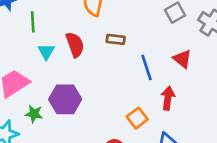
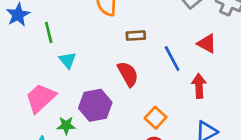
red semicircle: (75, 45) -> (128, 74), moved
orange square: (137, 118) -> (156, 118), moved

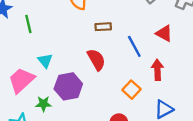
cyan triangle: (68, 60) -> (45, 61), moved
orange square: (156, 118) -> (131, 90), moved

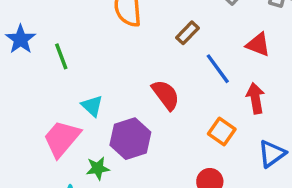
brown rectangle: (103, 27) -> (188, 33), moved, turned -35

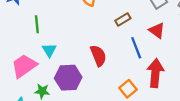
red triangle: (258, 45) -> (157, 30), moved
green line: (61, 56) -> (37, 24), moved
red arrow: (255, 98) -> (155, 73), size x1.4

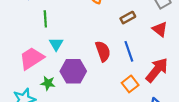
blue line: (136, 48) -> (129, 51), moved
red arrow: (155, 73) -> (157, 70), turned 32

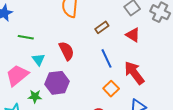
green line: (45, 19) -> (26, 37), turned -70
red semicircle: (103, 51) -> (67, 51), moved
red arrow: (157, 70) -> (134, 73), turned -70

